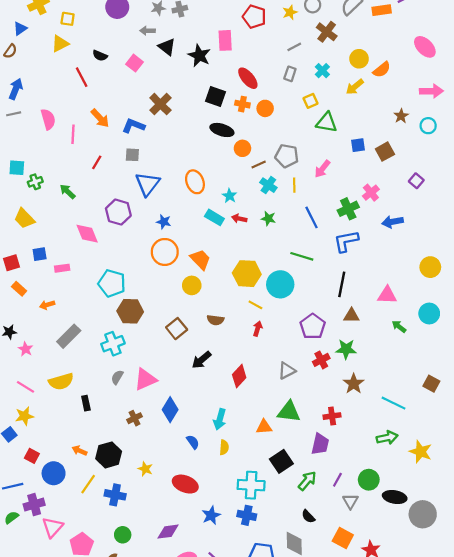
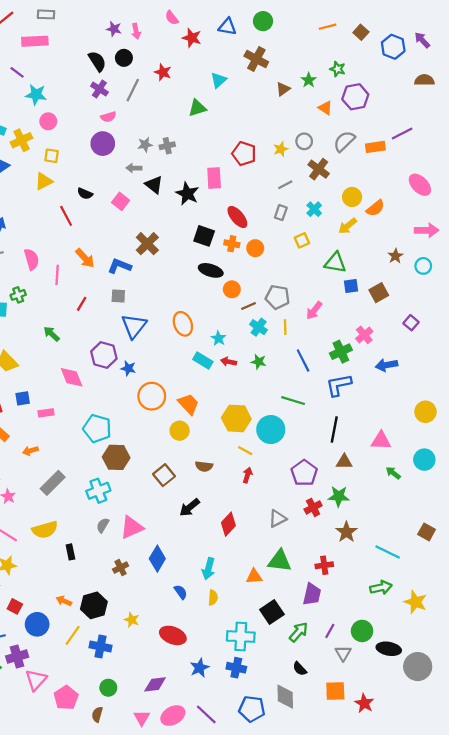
green triangle: (327, 122) -> (335, 263), moved
green cross: (35, 182) -> (18, 295), moved
blue star: (164, 222) -> (128, 368), moved
orange square: (343, 538) -> (335, 691), turned -30

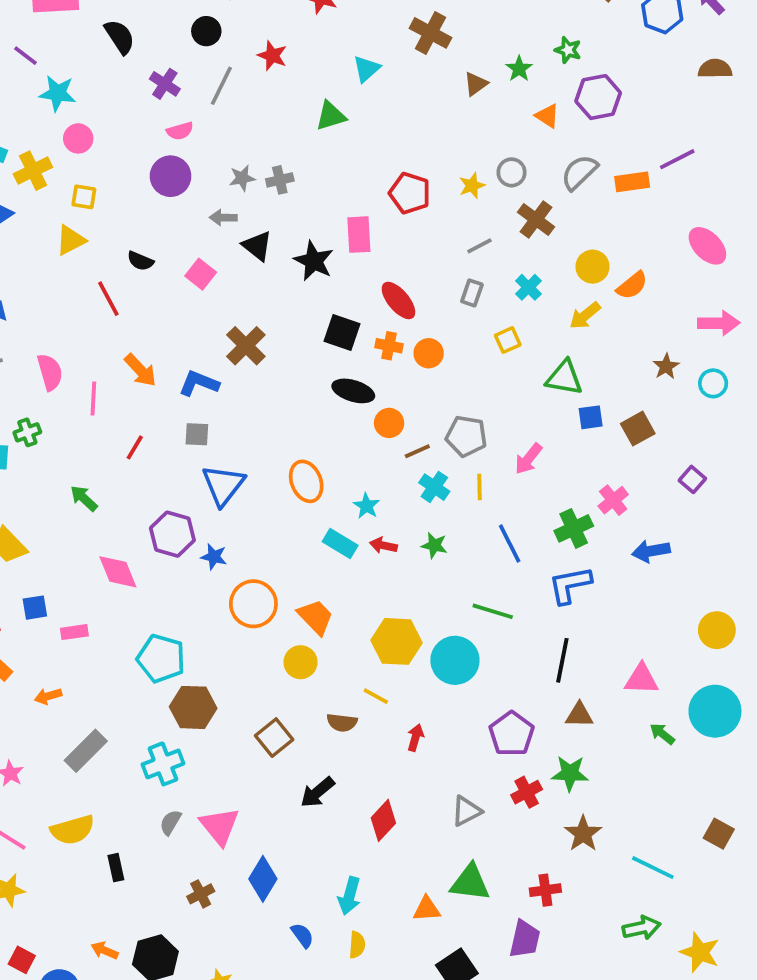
black semicircle: (97, 61) -> (120, 37), moved
yellow line: (245, 451) -> (376, 696), moved
cyan circle: (424, 460) -> (715, 711), size x1.4
pink triangle: (132, 527) -> (219, 826), turned -45

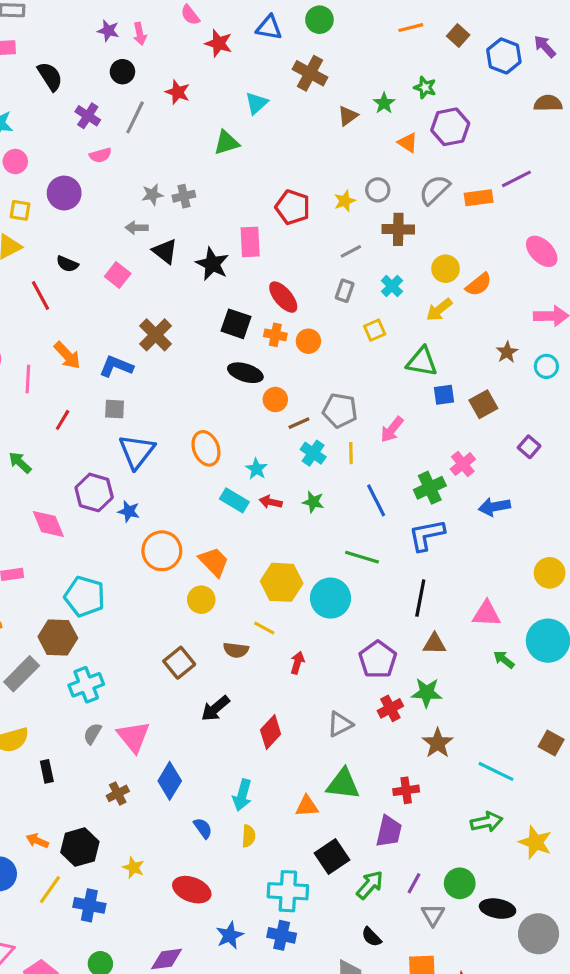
purple circle: (171, 176) -> (64, 193), moved
brown cross: (536, 219) -> (398, 229), turned -36
brown hexagon: (193, 707) -> (58, 637), moved

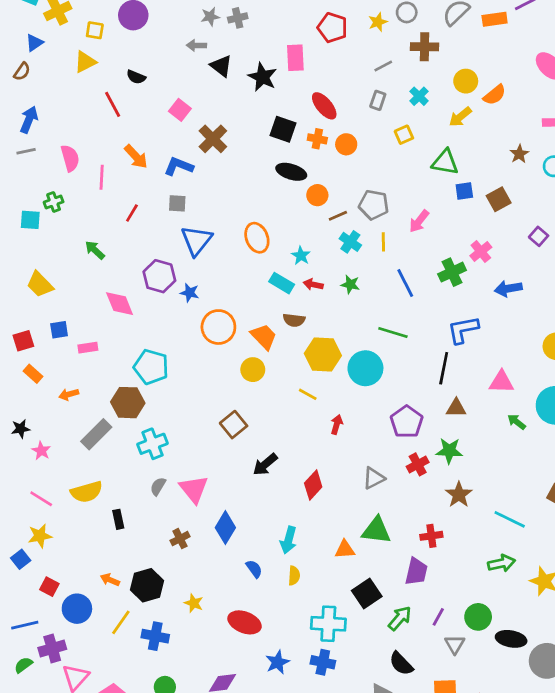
pink square: (118, 275) -> (180, 110), moved
blue L-shape: (427, 535) -> (463, 330), moved
brown semicircle: (236, 650) -> (294, 320), moved
black semicircle: (371, 937) -> (401, 664), size x1.4

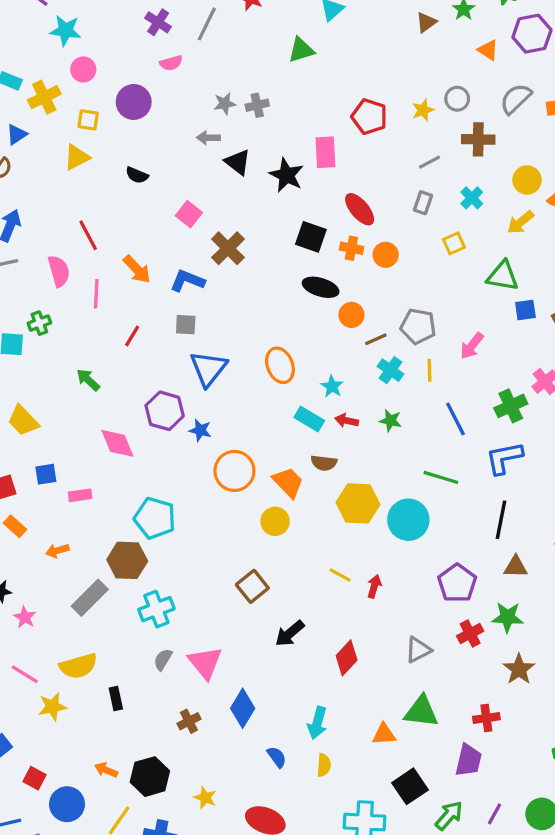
red line: (113, 104) -> (88, 235), moved
blue L-shape: (463, 330) -> (504, 458), moved
yellow line: (308, 394) -> (340, 575), moved
yellow star: (40, 536) -> (52, 707), moved

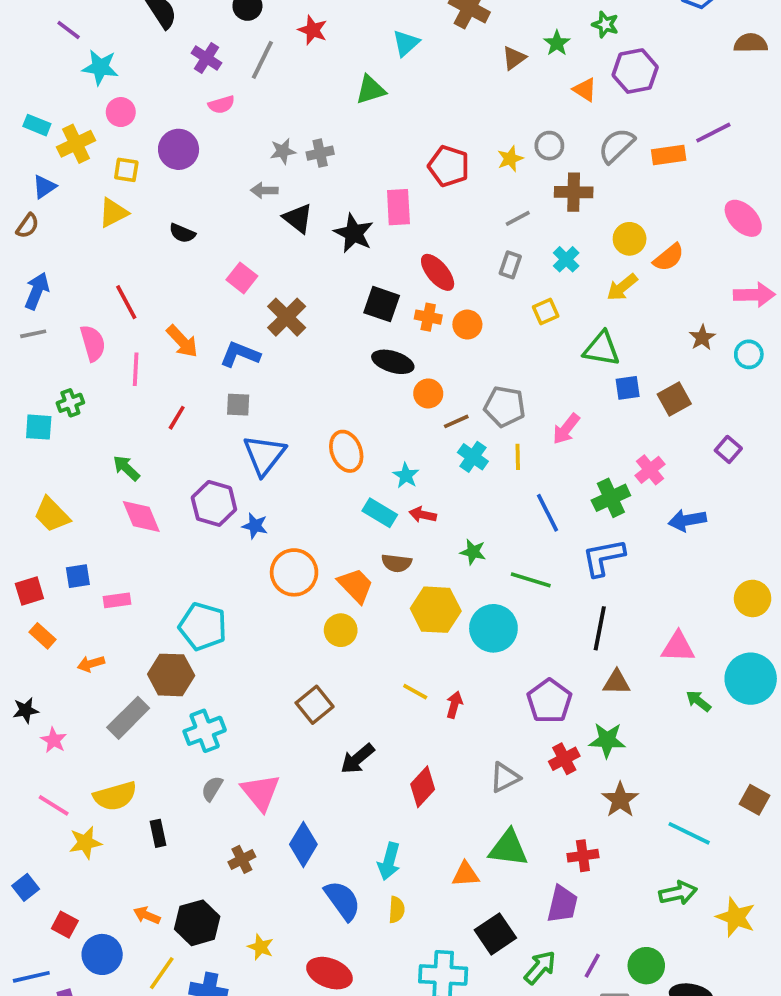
green star: (390, 421) -> (473, 552), moved
pink diamond: (117, 443) -> (141, 516), moved
blue semicircle: (277, 757) -> (343, 900), size x1.6

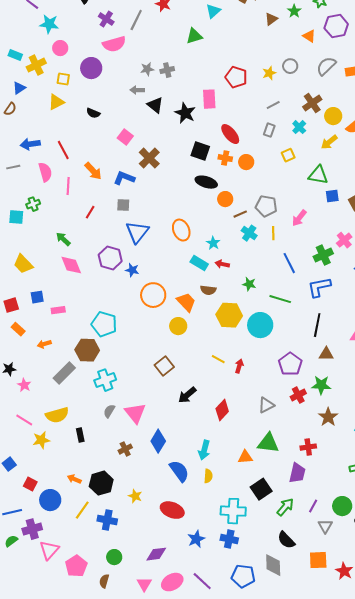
pink semicircle: (221, 105) -> (114, 44), size x1.6
brown cross: (574, 192) -> (312, 103), moved, turned -36
blue arrow: (37, 291) -> (30, 144), moved, turned -120

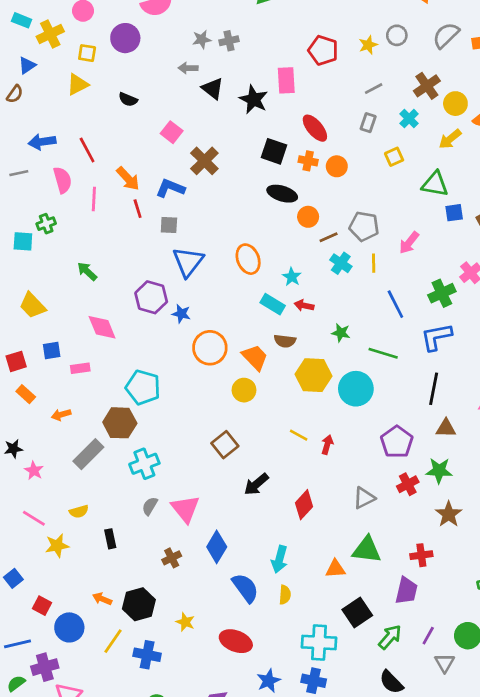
red line: (90, 212) -> (138, 209), moved, turned -48
pink diamond: (71, 265) -> (102, 327), moved
yellow semicircle: (57, 415) -> (79, 512), size x0.6

